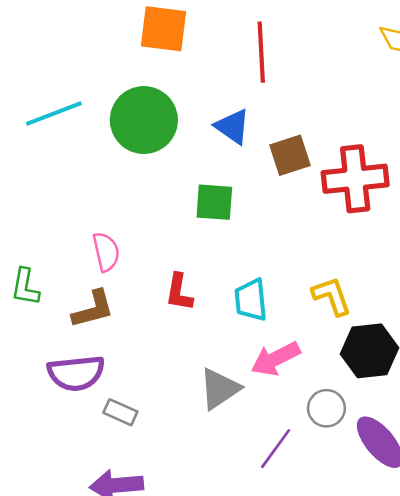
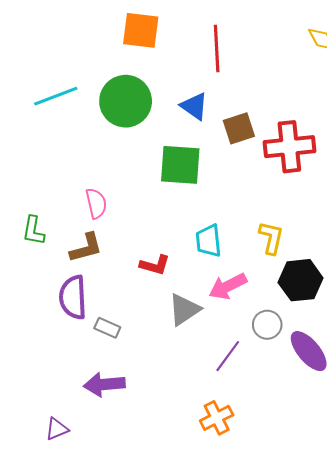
green square: (214, 202) -> (180, 165), size x1.4
red L-shape: (179, 292) -> (155, 265), moved, turned -84
yellow L-shape: (332, 296) -> (271, 238), turned 32
purple semicircle: (76, 373) -> (73, 297), turned 93

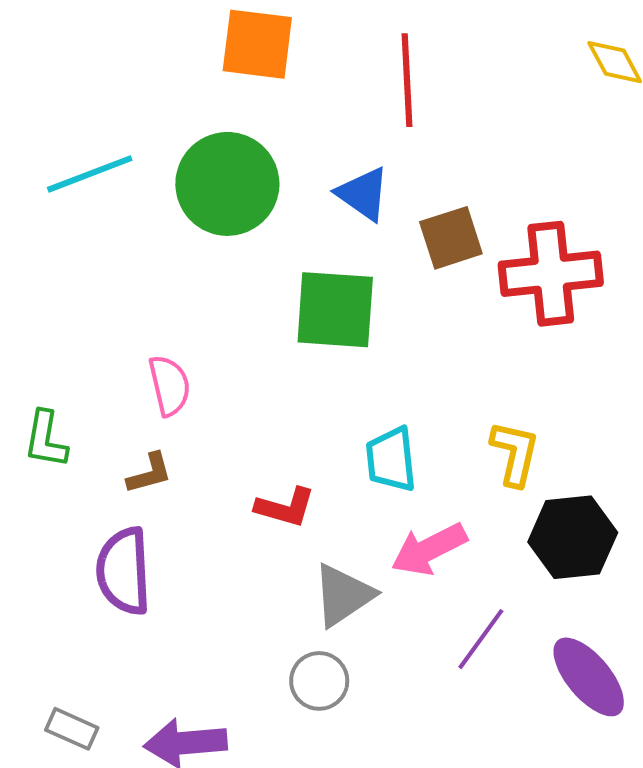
brown L-shape: (86, 248) -> (150, 473), size x0.7
gray circle: (267, 325) -> (319, 681), moved
gray rectangle: (107, 328) -> (72, 729), moved
purple line: (228, 356) -> (481, 639), moved

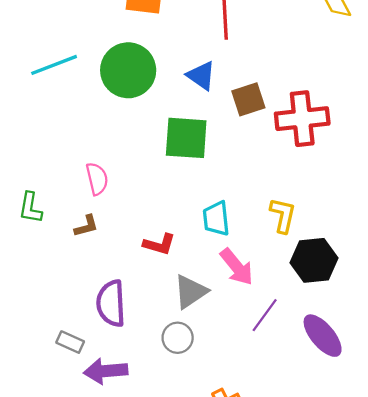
pink arrow: (429, 549) -> (237, 267), turned -102
purple semicircle: (124, 571) -> (111, 303), moved
gray rectangle: (72, 729) -> (70, 342), moved

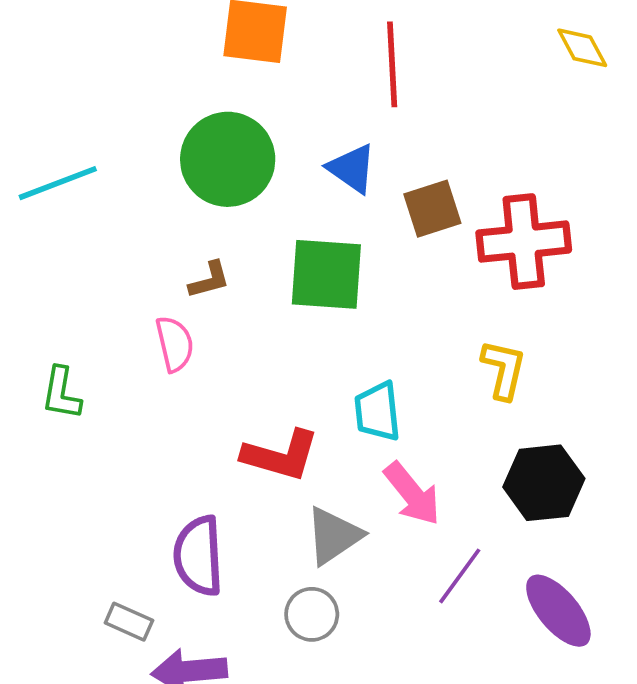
cyan line: (54, 65) -> (58, 183), moved
yellow L-shape: (283, 215) -> (504, 369), moved
brown L-shape: (86, 226) -> (209, 280), moved
red L-shape: (159, 244) -> (281, 455), size x1.4

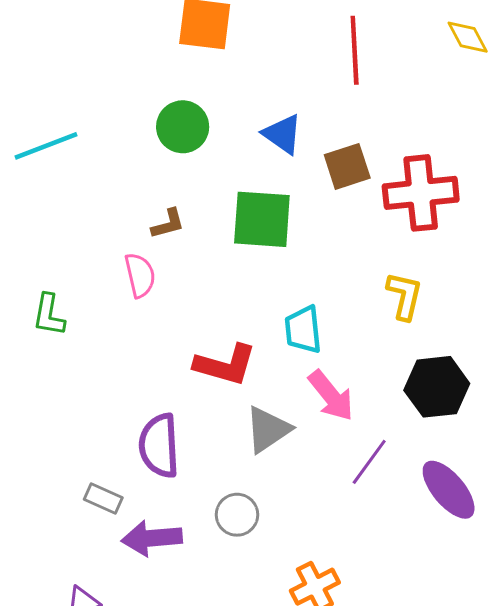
red line: (392, 64) -> (355, 50), moved
green circle: (228, 159) -> (183, 127), size x0.7
gray circle: (312, 614) -> (237, 515), moved

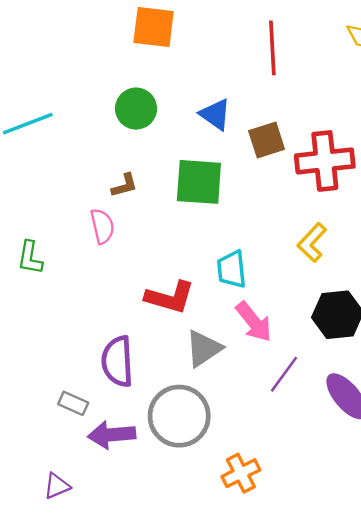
yellow L-shape: (404, 296) -> (312, 243), turned -150
gray circle: (237, 515) -> (179, 416), size x1.8

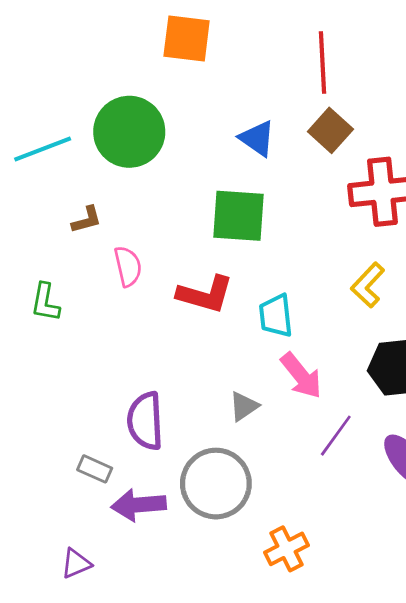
green circle: (136, 109) -> (129, 132), moved, size x1.5
brown square: (267, 140) -> (330, 130), moved, turned -30
brown L-shape: (124, 185) -> (87, 220), moved
red L-shape: (170, 297) -> (205, 294), moved
gray triangle: (204, 349) -> (244, 406), size x0.7

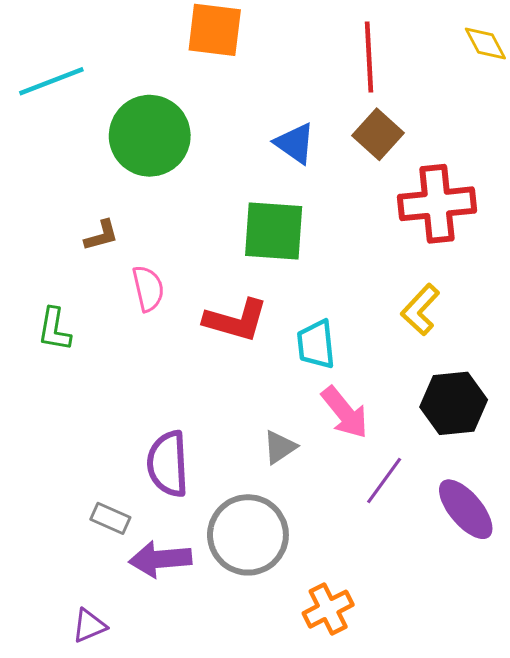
cyan line: (43, 149) -> (51, 81), moved

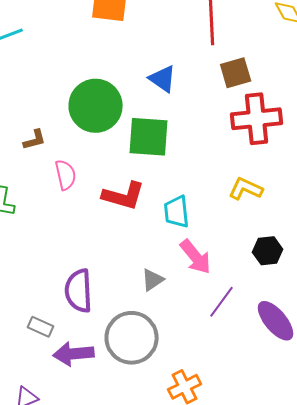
brown square: (378, 134) -> (236, 73), moved, turned 32
green circle: (150, 136) -> (96, 106), moved
yellow L-shape: (420, 310) -> (246, 189), turned 72
black hexagon: (454, 403) -> (268, 251), size x0.7

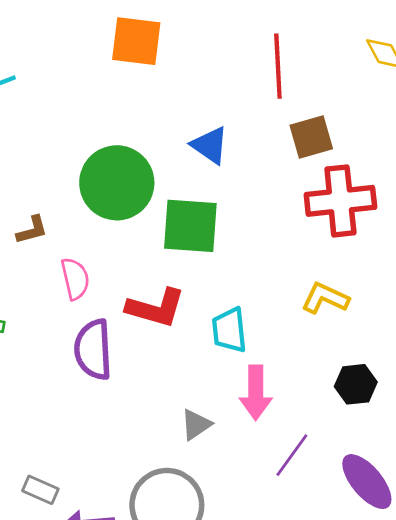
pink arrow: (196, 257) -> (256, 393), turned 39
purple semicircle: (79, 291) -> (93, 350), moved

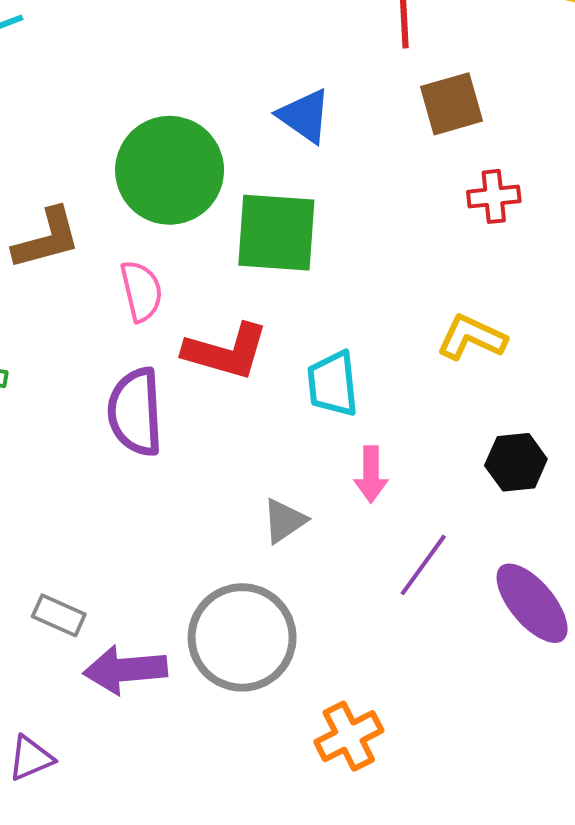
red cross: (340, 201) -> (494, 196), size x0.5
brown L-shape: (32, 230) -> (47, 239), size x1.5
pink semicircle: (75, 279) -> (141, 291), moved
pink arrow: (256, 393) -> (371, 474), size x0.7

